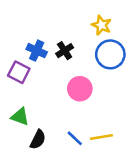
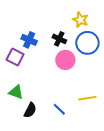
black cross: (65, 51) -> (59, 39), moved, turned -32
pink circle: (80, 89) -> (65, 60), moved
yellow line: (101, 137) -> (87, 98), moved

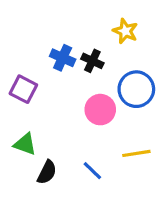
blue cross: (29, 40) -> (63, 58), moved
blue circle: (87, 43) -> (136, 89), moved
pink circle: (65, 60) -> (100, 110), moved

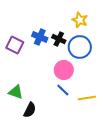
purple square: (23, 89) -> (15, 45), moved
blue circle: (136, 89) -> (80, 47), moved
blue line: (92, 171) -> (63, 90), moved

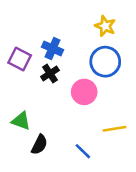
black cross: (59, 39) -> (50, 73), moved, turned 32
blue line: (63, 90) -> (83, 151), moved

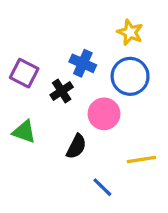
blue cross: (53, 48) -> (83, 63), moved
green triangle: (21, 121) -> (24, 132), moved
black semicircle: (39, 145) -> (76, 146), moved

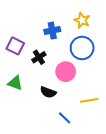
blue cross: (83, 63) -> (52, 31), moved, turned -35
black semicircle: (76, 146) -> (48, 92), turned 84

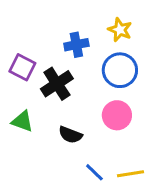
black cross: (39, 57) -> (57, 84), size x1.5
pink circle: (66, 72) -> (117, 115), moved
yellow line: (89, 100) -> (130, 174), moved

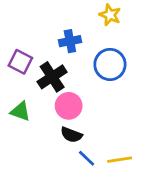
yellow star: (120, 30) -> (110, 15), moved
pink circle: (117, 115) -> (69, 106), moved
black semicircle: (70, 135) -> (71, 135), moved

